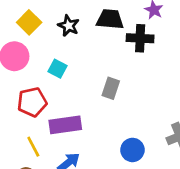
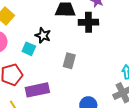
black star: (69, 26) -> (43, 35), moved

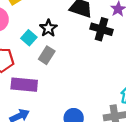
gray rectangle: (69, 61) -> (47, 55), moved

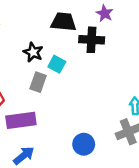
cyan square: (29, 38) -> (57, 64), moved

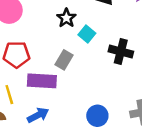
black cross: (92, 40) -> (121, 51), moved
gray rectangle: (38, 82) -> (64, 60), moved

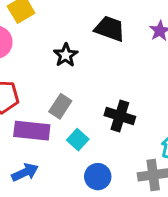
cyan square: (87, 34) -> (78, 140), moved
black cross: (121, 51) -> (120, 116), moved

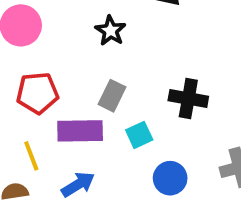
cyan square: (78, 140) -> (139, 135), turned 30

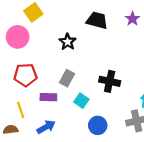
purple rectangle: (80, 131) -> (48, 97), size x0.7
cyan square: (139, 135) -> (81, 101), turned -32

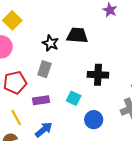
black trapezoid: (97, 20) -> (77, 35), moved
gray rectangle: (67, 78) -> (44, 69), moved

